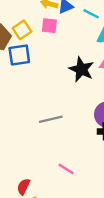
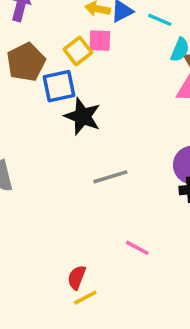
yellow square: (22, 30) -> (78, 51), moved
black star: (81, 69) -> (83, 116), moved

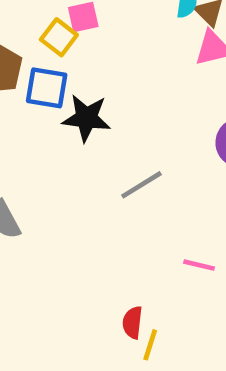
blue square: (59, 86) -> (47, 88), turned 36
yellow line: (85, 298) -> (150, 345), turned -30

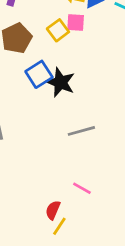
blue square: (47, 88) -> (39, 74), moved, turned 32
pink line: (199, 265) -> (82, 188), moved

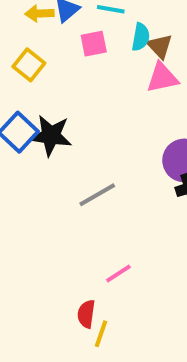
pink square: (76, 23) -> (94, 44), moved
pink line: (82, 188) -> (118, 273), turned -48

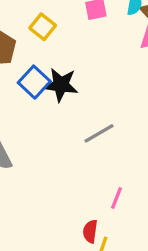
pink line: (118, 273) -> (116, 198), turned -35

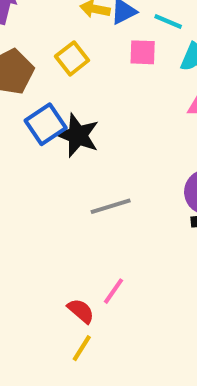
red semicircle: (90, 231) -> (81, 311), moved, turned 110

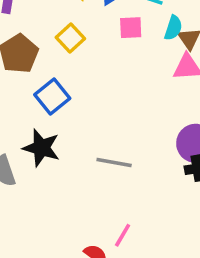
black star: (78, 135) -> (41, 148), moved
gray line: (111, 206) -> (114, 162), turned 32

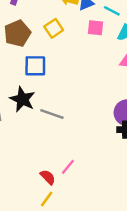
blue square: (52, 96) -> (35, 66), turned 30
gray line: (114, 162) -> (52, 114), moved

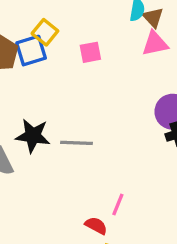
pink square: (96, 28) -> (90, 52), moved
blue square: (35, 66) -> (31, 51), moved

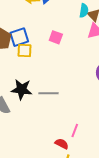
yellow square: (45, 32) -> (24, 50), moved, turned -35
pink square: (90, 52) -> (56, 37), turned 32

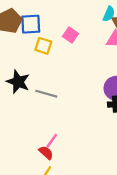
yellow square: (24, 50) -> (43, 46), moved
pink line: (75, 131) -> (52, 141), moved

